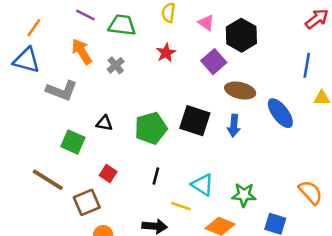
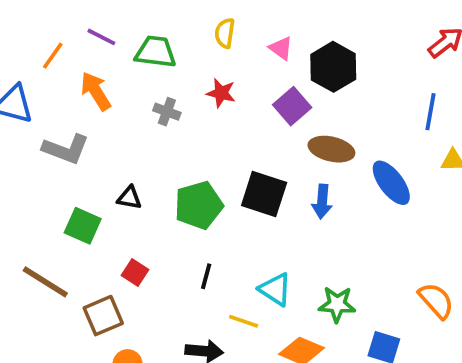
orange line: (34, 28) -> (53, 56), moved
red star: (166, 53) -> (221, 93), turned -30
gray cross: (116, 65) -> (167, 112), moved, turned -30

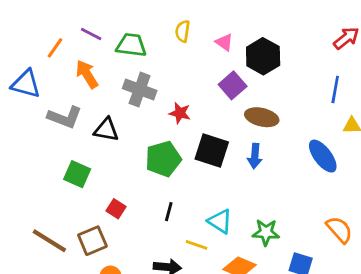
red star: (221, 93) -> (180, 113), moved
gray cross: (167, 112) -> (140, 89), size x1.6
blue ellipse: (391, 183) -> (323, 156), moved
black triangle: (129, 198) -> (106, 130), moved, size x1.4
brown line: (45, 282) -> (49, 241), moved

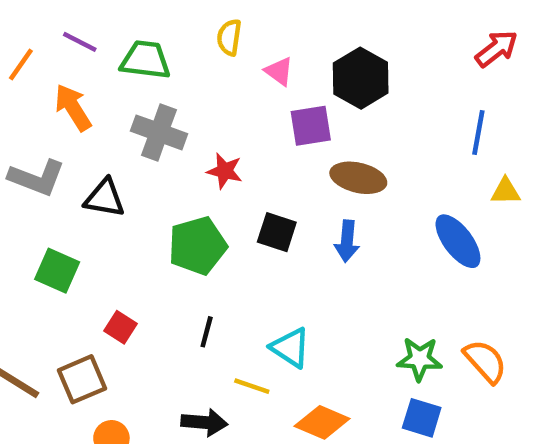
pink triangle: (224, 42) -> (279, 71), moved
purple square: (233, 85) -> (311, 126), turned 32
black square: (212, 151) -> (277, 232), size x0.7
green star: (266, 232) -> (419, 359), moved

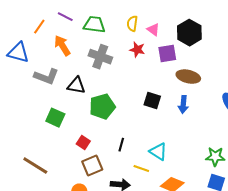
yellow semicircle: (229, 37) -> (132, 24), moved
red star: (225, 171) -> (137, 50), moved
green pentagon: (198, 246) -> (102, 107), moved
brown square: (82, 379) -> (92, 166), moved

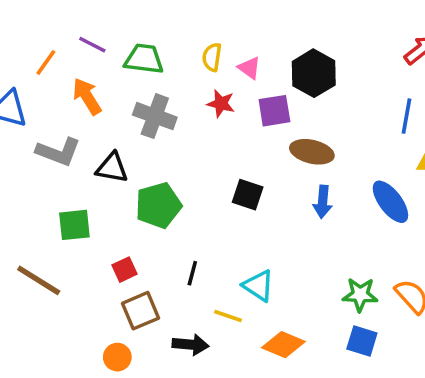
blue arrow: (183, 105) -> (323, 202), moved
green square: (55, 118) -> (74, 225), turned -30
red square: (83, 143) -> (124, 270), turned 32
brown line: (35, 166) -> (39, 280), moved

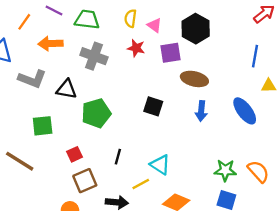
orange arrow: (87, 96) -> (51, 44), turned -60
yellow line: (228, 316) -> (141, 184), turned -48

